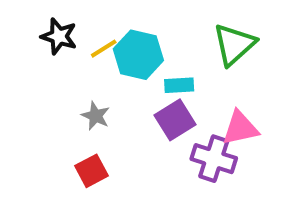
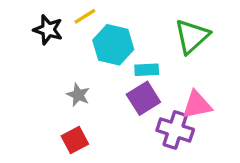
yellow line: (104, 49) -> (85, 16), moved

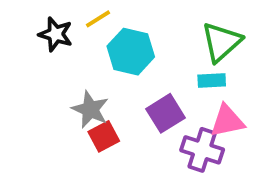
cyan rectangle: (147, 70) -> (212, 81), moved
gray star: (78, 95) -> (90, 109), size x1.4
red square: (75, 140) -> (104, 136), moved

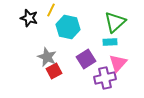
yellow line: (98, 19) -> (51, 10), turned -32
pink triangle: (227, 121) -> (118, 63), turned -36
purple cross: (202, 150) -> (105, 78), turned -30

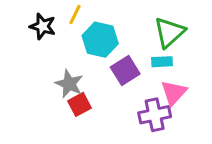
purple square: (86, 59) -> (125, 71), moved

